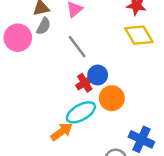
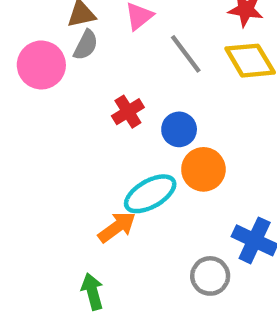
gray line: (77, 47) -> (186, 54), moved
red cross: (85, 83) -> (128, 112), moved

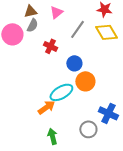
gray line: (186, 54) -> (77, 29), turned 72
red cross: (128, 112) -> (50, 46), moved, turned -32
green arrow: (92, 292) -> (52, 136), moved

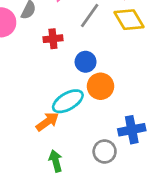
red cross: (50, 46) -> (53, 39), turned -32
blue cross: (108, 113) -> (132, 130), turned -36

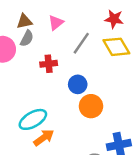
cyan ellipse: (68, 101) -> (33, 119), moved

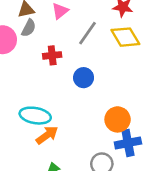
orange circle: (91, 106) -> (118, 119), moved
cyan ellipse: (33, 119) -> (35, 116), turned 40

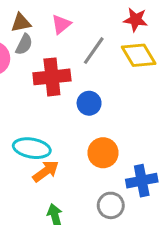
red cross: (52, 55) -> (52, 77), size x1.6
orange circle: (118, 119) -> (103, 153), moved

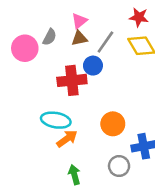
brown triangle: (21, 23) -> (79, 38), moved
red cross: (52, 77) -> (72, 80), moved
blue circle: (89, 103) -> (93, 66), moved

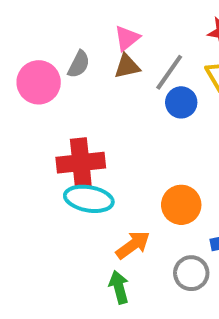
blue circle: (93, 66) -> (181, 102), moved
red cross: (72, 80) -> (81, 163), moved
orange arrow: (67, 139) -> (133, 245), moved

